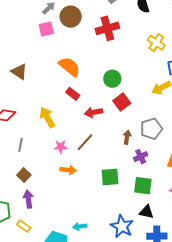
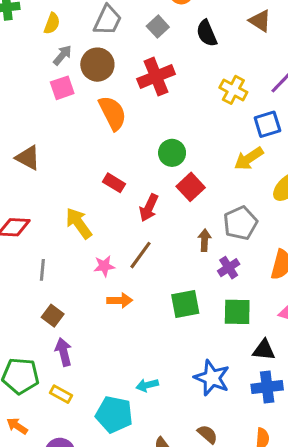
orange semicircle: (69, 67) -> (113, 113), moved, turned 30
red arrow: (93, 112) -> (149, 208), turned -48
black triangle: (146, 212) -> (264, 350), moved

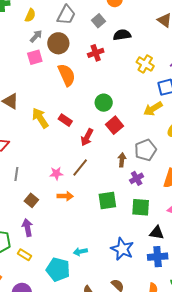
black semicircle: (207, 33) -> (122, 35), moved, turned 102
red cross: (156, 77) -> (96, 53), size x0.7
yellow arrow: (79, 223) -> (40, 118), moved
brown square: (53, 316) -> (31, 200), moved

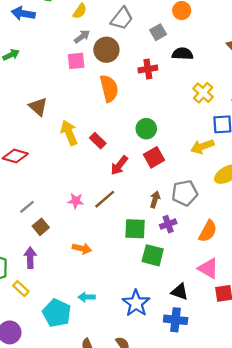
gray line: (16, 174) -> (27, 207), moved, turned 32
orange arrow: (65, 196) -> (82, 248), moved
green square: (107, 201) -> (135, 229), moved
green square: (141, 207) -> (153, 255), moved

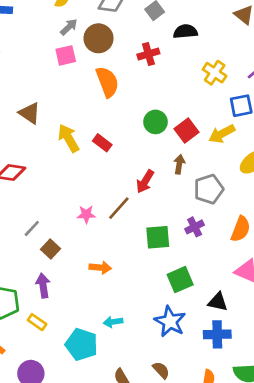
red square: (154, 157) -> (187, 131), moved
red arrow: (119, 165) -> (145, 181), moved
brown arrow: (155, 199) -> (179, 164), moved
green square: (153, 255) -> (180, 280), moved, turned -30

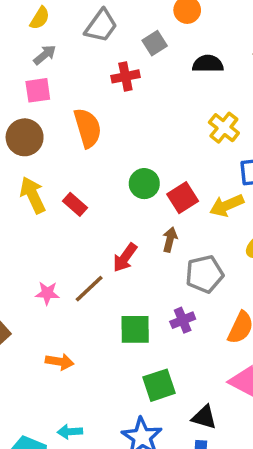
black semicircle: (185, 32) -> (208, 64), moved
brown circle: (99, 38) -> (25, 137), moved
red cross: (148, 54) -> (125, 76), moved

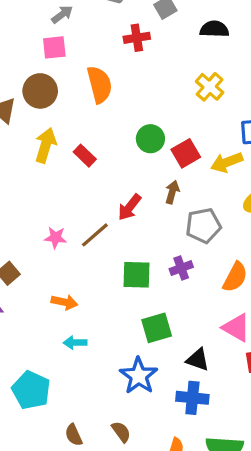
yellow cross: (224, 128) -> (210, 87), moved
yellow arrow: (33, 195) -> (46, 145), turned 40
cyan arrow: (70, 432) -> (75, 343), moved

